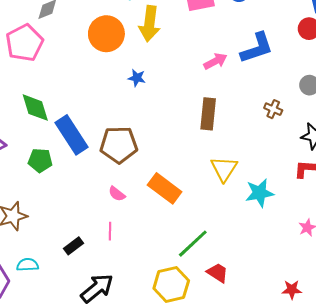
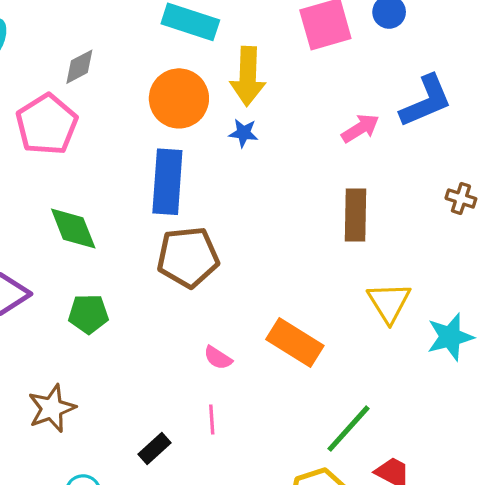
blue star: (137, 78) -> (243, 133), moved
blue rectangle: (71, 135) -> (167, 182), moved, turned 42
brown pentagon: (119, 145) -> (188, 257), moved

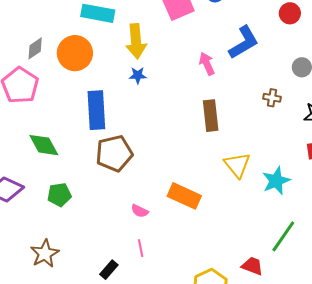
orange circle: (179, 98) -> (75, 53), moved
pink arrow: (360, 128) -> (207, 64), turned -75
green line: (348, 429) -> (283, 236), moved

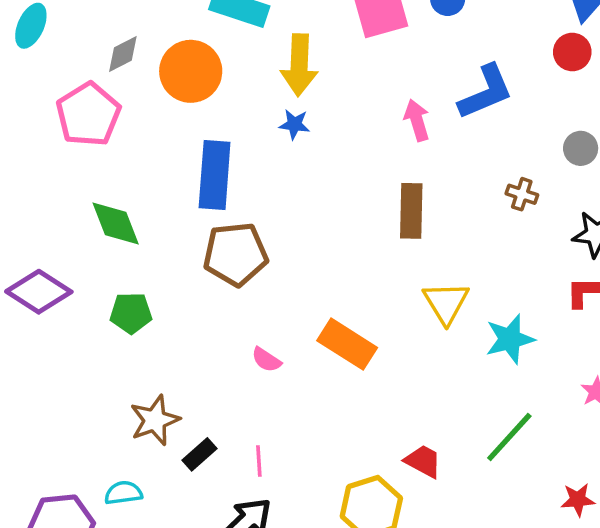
pink line: (141, 248) -> (259, 461), moved
brown star: (45, 254) -> (155, 420), moved
red trapezoid: (252, 266) -> (423, 461), moved

